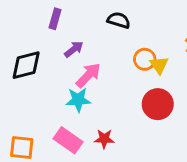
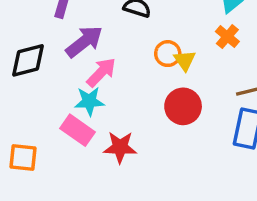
purple arrow: (74, 49) -> (84, 42), size x1.6
red star: (104, 139) -> (120, 147), size x1.4
pink rectangle: (68, 140) -> (77, 130), moved

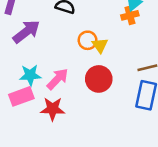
orange cross: (227, 37) -> (130, 15), moved, turned 35
pink arrow: (101, 72) -> (58, 79), moved
pink rectangle: (77, 130) -> (21, 96), turned -55

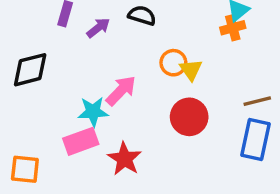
purple arrow: (26, 32) -> (98, 28), moved, size x0.6
pink arrow: (58, 79) -> (121, 91), moved
red star: (53, 109) -> (124, 159), turned 30

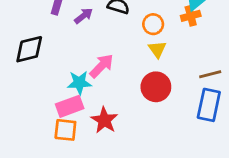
orange circle: (173, 63) -> (153, 24), moved
orange square: (25, 169) -> (65, 130), moved

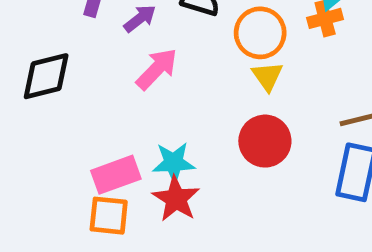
orange circle: (153, 24) -> (260, 33), size x1.4
pink arrow: (102, 66) -> (157, 69), moved
cyan star: (79, 83) -> (174, 163), moved

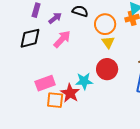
black diamond: (46, 76) -> (30, 38), moved
cyan star: (174, 163) -> (84, 81), moved
orange square: (109, 216) -> (55, 100), moved

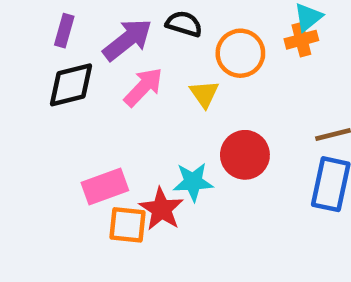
purple rectangle: (36, 10) -> (64, 31), moved
purple arrow: (55, 18) -> (127, 40), size x1.6
yellow triangle: (108, 42) -> (204, 94), moved

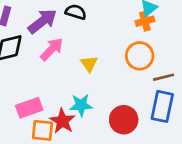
orange circle: (240, 53) -> (140, 56), moved
yellow triangle: (204, 94) -> (89, 64), moved
red circle: (245, 155) -> (124, 120), moved

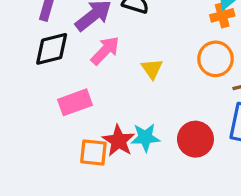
cyan star: (81, 105) -> (145, 137), moved
pink rectangle: (29, 108) -> (75, 102), moved

